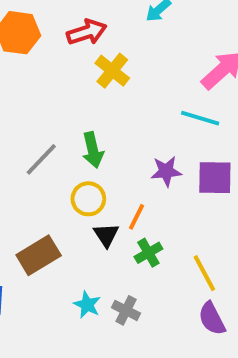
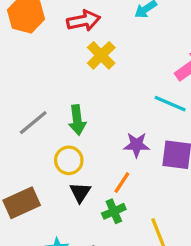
orange line: (136, 217) -> (122, 183), moved

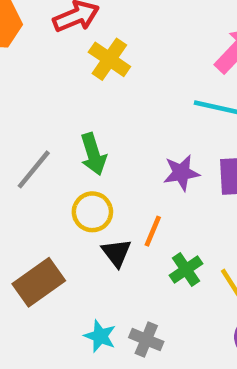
orange line: (122, 183) -> (153, 231), moved
green cross: (114, 211) -> (186, 269), moved

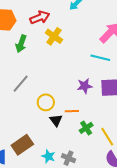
green arrow: (93, 154) -> (21, 44), moved, turned 36
orange line: (153, 231) -> (72, 111), turned 64
brown rectangle: (39, 282) -> (22, 145), moved

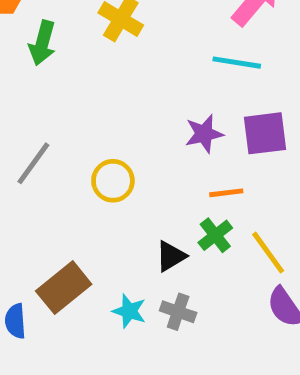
gray line: (21, 84) -> (33, 163), moved
orange line: (72, 111) -> (226, 193), moved
black triangle: (56, 120) -> (171, 256), moved, turned 40

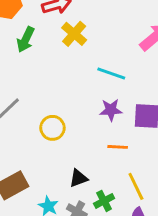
cyan line: (237, 63) -> (111, 74), moved
green cross: (215, 235) -> (104, 201), moved

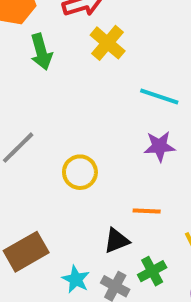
green arrow: (26, 40) -> (41, 52), turned -40
orange line: (118, 147) -> (147, 211), moved

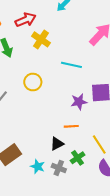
purple star: (159, 146) -> (79, 102), moved
yellow circle: (80, 172) -> (33, 82), moved

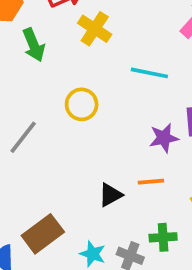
black triangle: (57, 144) -> (110, 195), moved
green cross: (78, 158) -> (163, 237), turned 32

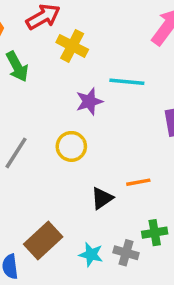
yellow circle: (82, 104) -> (71, 146), moved
purple star: (164, 138) -> (89, 101), moved

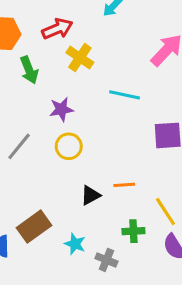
purple star: (89, 101) -> (61, 109), moved
gray cross: (126, 253) -> (106, 260), moved

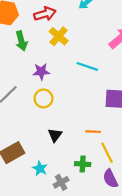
orange line: (124, 185) -> (93, 132), moved
black triangle: (90, 195) -> (55, 135), turned -32
gray cross: (106, 260) -> (61, 182), turned 32

